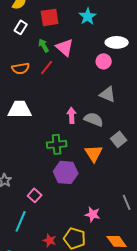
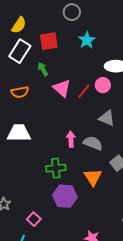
white rectangle: (21, 27) -> (20, 51), size x1.6
pink triangle: (65, 47) -> (62, 88), moved
red line: (47, 67) -> (84, 91), moved

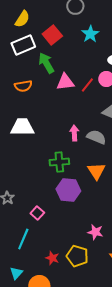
red square: (49, 41) -> (52, 35), turned -30
white rectangle: (20, 51) -> (23, 45), turned 35
green arrow: (43, 69) -> (46, 63), size x1.5
pink triangle: (62, 88) -> (65, 82), turned -48

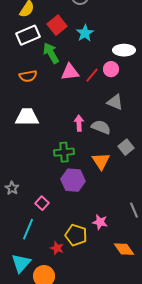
cyan star: (90, 34) -> (85, 33), moved
yellow pentagon: (77, 256) -> (76, 235), moved
cyan triangle: (16, 273) -> (21, 263), size x1.5

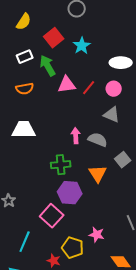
white rectangle: (28, 35) -> (25, 57), moved, size x0.7
pink circle: (111, 69) -> (114, 89), moved
pink square: (42, 203) -> (52, 216), moved, size x1.6

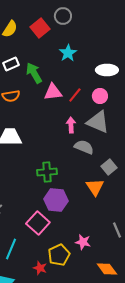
red square: (54, 38) -> (40, 28), moved
gray triangle: (112, 115) -> (98, 122), size x1.4
pink arrow: (76, 136) -> (71, 125), moved
orange triangle: (98, 174) -> (95, 187), moved
yellow pentagon: (73, 248) -> (59, 255), turned 30

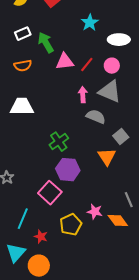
cyan star: (68, 53) -> (90, 23), moved
green cross: (47, 172) -> (59, 142), turned -30
red star: (40, 268) -> (41, 237), moved
orange diamond: (107, 269) -> (118, 221), moved

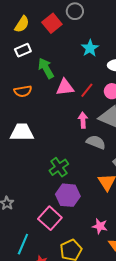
white rectangle: (23, 34) -> (23, 50), moved
pink star: (95, 212) -> (100, 226), moved

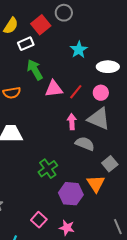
white rectangle: (23, 50) -> (26, 44), moved
purple hexagon: (68, 195) -> (71, 194), moved
pink square: (50, 218) -> (39, 220), size x0.7
pink star: (100, 226) -> (67, 228), moved

